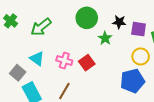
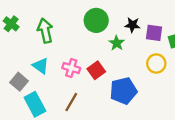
green arrow: (41, 27) -> (45, 31), turned 115
blue pentagon: (132, 81) -> (123, 91), moved

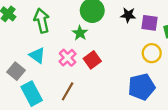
green star: (117, 43) -> (80, 33), moved
pink cross: (71, 68) -> (68, 58), turned 30
blue pentagon: (123, 91) -> (142, 87), moved

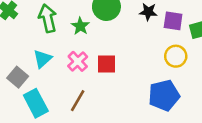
green star: (80, 33) -> (80, 26), moved
cyan triangle: (37, 55) -> (42, 59), turned 42
red square: (92, 60) -> (106, 64), turned 36

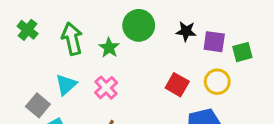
red square: (106, 64) -> (177, 85), moved, turned 30

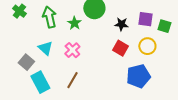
black star: (186, 31) -> (121, 24), moved
green square: (242, 52) -> (164, 26), turned 32
cyan triangle: (66, 85) -> (45, 48), turned -35

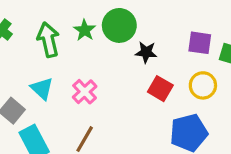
green star: (74, 23) -> (85, 30), moved
black star: (121, 24) -> (146, 52), moved

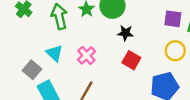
black star: (146, 52) -> (126, 33), moved
red square: (160, 89) -> (131, 60), moved

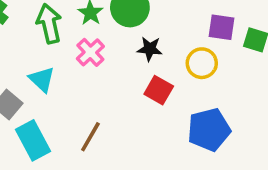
yellow circle: (175, 51) -> (202, 63), moved
pink cross: (86, 55) -> (90, 52), moved

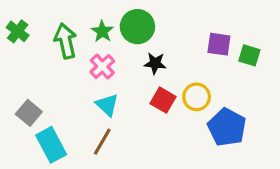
yellow circle: (202, 63) -> (197, 97), moved
cyan triangle: (42, 79) -> (107, 105), moved
blue pentagon: (209, 130) -> (227, 127), moved, turned -30

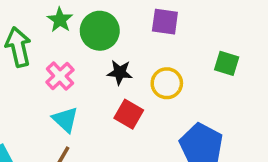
green star: (102, 31) -> (60, 20), moved
purple square: (219, 44) -> (165, 22), moved
yellow circle: (197, 97) -> (167, 83), moved

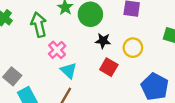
pink cross: (60, 76) -> (57, 50), moved

